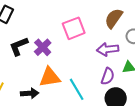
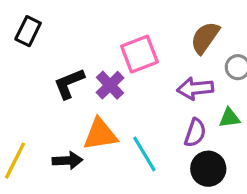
black L-shape: (19, 46) -> (69, 84), moved
purple cross: (43, 47) -> (110, 85), moved

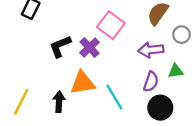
pink square: (139, 54) -> (111, 25), turned -32
black arrow: (67, 161) -> (59, 102), turned -84

